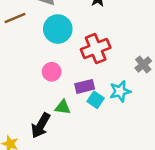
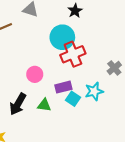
cyan circle: (58, 29) -> (62, 37), moved
black arrow: (41, 126) -> (18, 104), moved

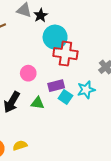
black star: (75, 11) -> (41, 15), moved
red cross: (73, 54) -> (65, 54), turned 30

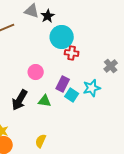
red cross: (65, 54) -> (72, 53), size x0.6
purple rectangle: (56, 86) -> (63, 84), turned -49
yellow semicircle: (20, 145) -> (41, 141), moved, turned -48

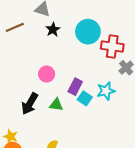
black star: (48, 16) -> (53, 30), moved
cyan circle: (62, 37) -> (88, 32), moved
red cross: (72, 53) -> (112, 46), moved, size x1.5

